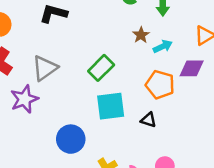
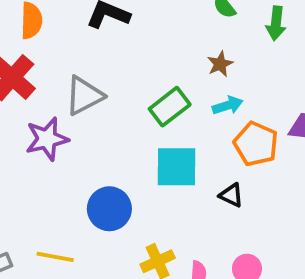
brown star: (141, 35) -> (220, 64), moved
cyan arrow: (163, 46) -> (228, 105), moved

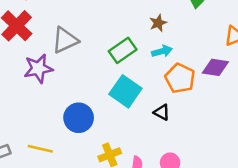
cyan square: (177, 167) -> (125, 91), turned 32

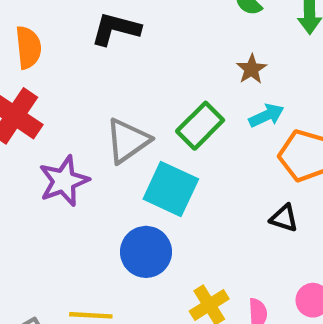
gray triangle: (65, 40) -> (128, 141), moved
cyan square: (125, 91) -> (171, 189), moved

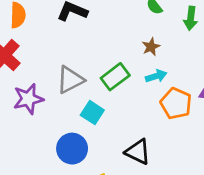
cyan square: (171, 189) -> (92, 113), size x0.7
black triangle: (284, 218) -> (138, 152), moved, size x1.5

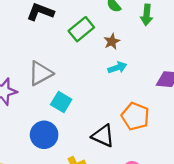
green rectangle: (115, 77) -> (81, 29), moved
orange pentagon: (176, 103) -> (135, 116), moved

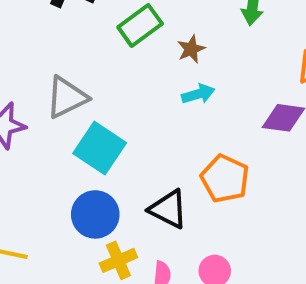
cyan square: (61, 102) -> (100, 148), size x1.4
blue circle: (44, 135) -> (95, 214), moved

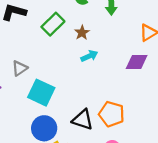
gray triangle: (67, 97) -> (20, 68), size x0.7
orange pentagon: (225, 179) -> (112, 114), moved

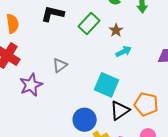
cyan square: (41, 93) -> (107, 85), moved
black triangle: (83, 120) -> (120, 110), turned -50

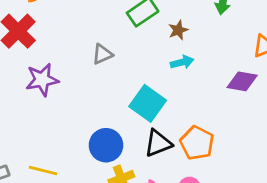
gray triangle: (60, 65) -> (102, 54), moved

